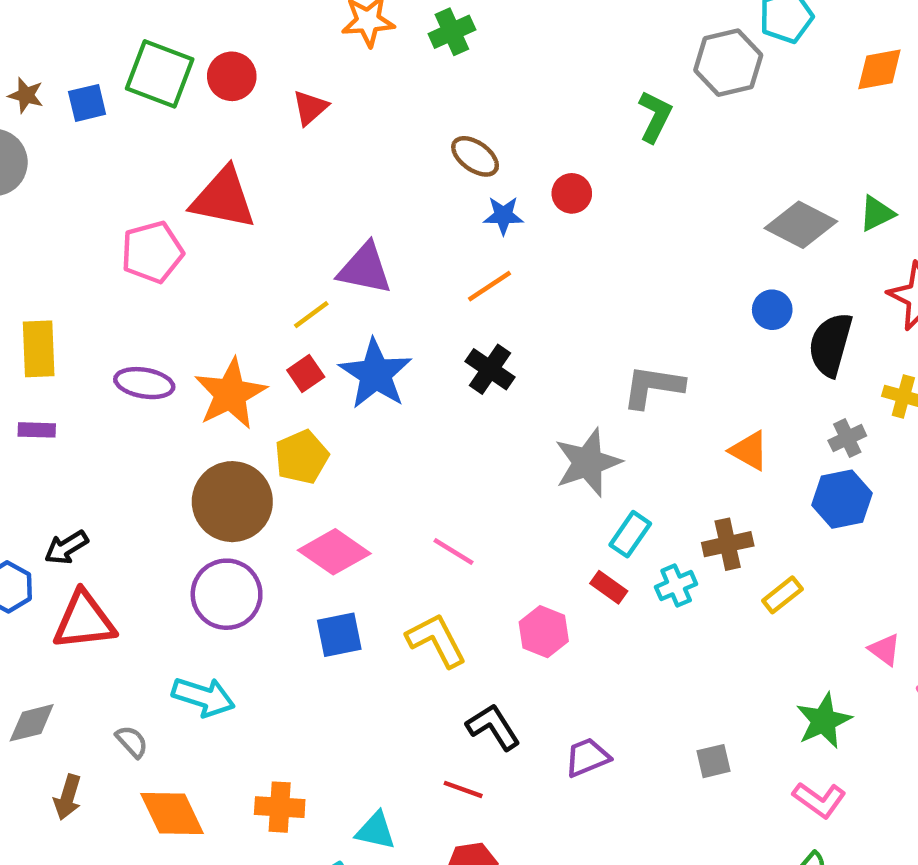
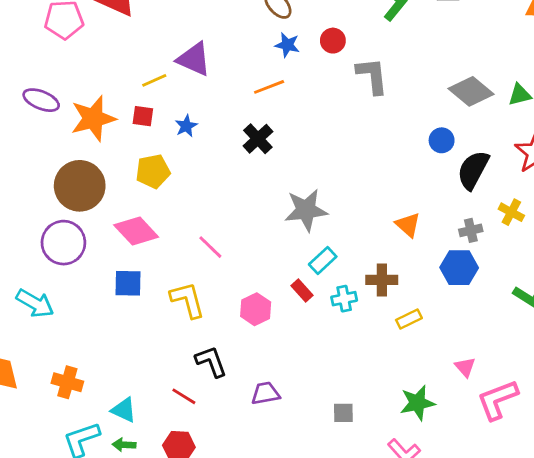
red square: (306, 373) -> (143, 116), turned 30
blue star: (375, 374) -> (186, 126), size x0.5
gray L-shape: (653, 387) -> (372, 76), moved, turned 63
yellow pentagon: (302, 457) -> (153, 171), moved

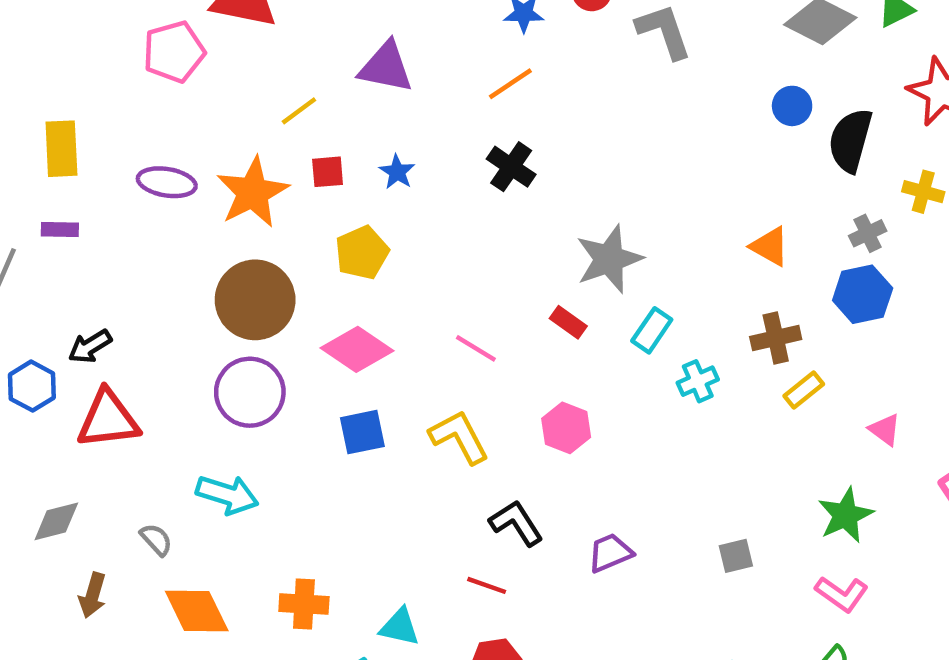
yellow line: (154, 80) -> (299, 111), moved
brown cross: (382, 280) -> (776, 338), moved
red rectangle: (302, 291) -> (568, 322), moved
pink triangle: (465, 367) -> (885, 430), moved

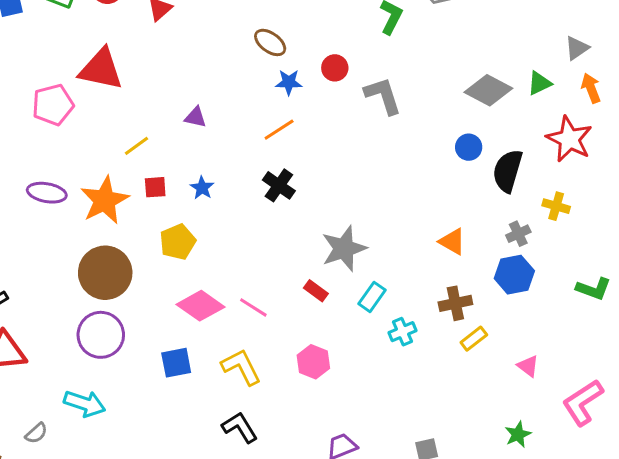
purple triangle: (386, 67) -> (195, 117), size x0.6
pink diamond: (357, 349) -> (200, 306), moved
green star: (845, 515) -> (518, 434), moved, size x0.7
black L-shape: (516, 523) -> (240, 427), moved
gray semicircle: (156, 540) -> (36, 433), turned 90

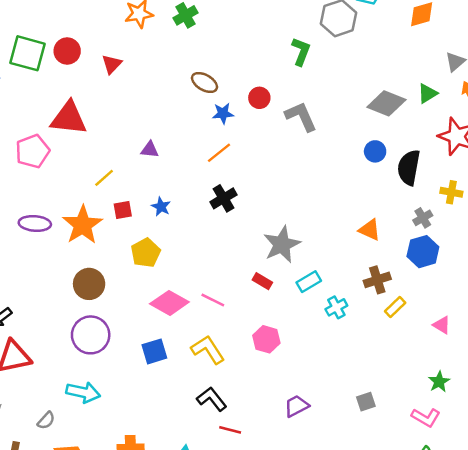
black cross: (279, 185) -> (223, 198), turned 30
brown circle: (105, 273) -> (89, 284), size x0.7
cyan rectangle: (372, 297) -> (309, 282), turned 30

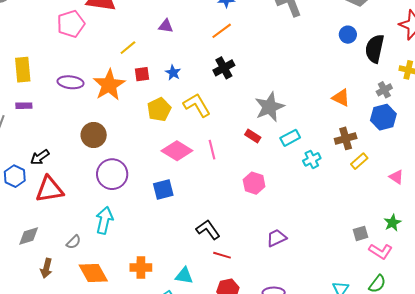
brown circle: (89, 284) -> (94, 135), moved
pink line: (213, 300) -> (212, 150), turned 48
yellow L-shape: (208, 350) -> (197, 105), moved
cyan arrow: (83, 392) -> (104, 220), turned -92
gray square: (366, 402) -> (360, 233), moved

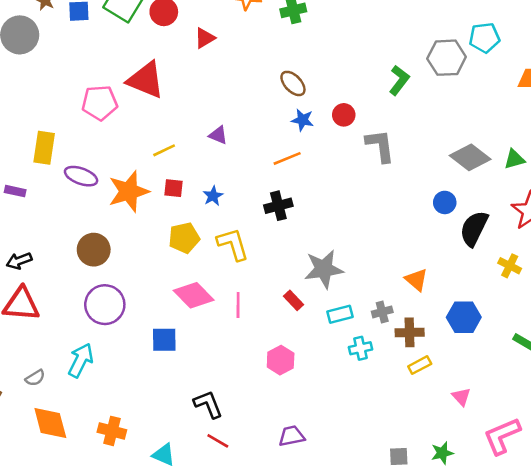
yellow rectangle: (23, 70) -> (44, 148), moved
gray cross: (384, 90) -> (382, 312), moved

